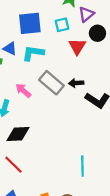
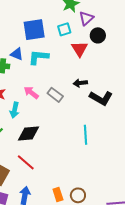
gray rectangle: (51, 83) -> (55, 95), moved, size x0.7
cyan line: (82, 166) -> (86, 135), moved

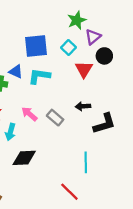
cyan square: (64, 29) -> (68, 47), turned -32
black L-shape: (101, 98) -> (104, 124), turned -50
red line: (26, 162) -> (69, 192), moved

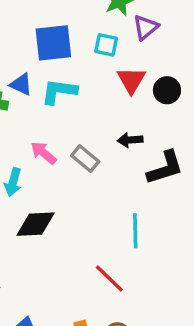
cyan square: (68, 47) -> (106, 45), turned -32
black circle: (104, 56) -> (167, 90), moved

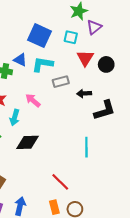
blue square: (53, 43) -> (40, 36), turned 30
gray rectangle: (85, 159) -> (61, 82), moved, turned -56
red line: (109, 278) -> (60, 182), moved

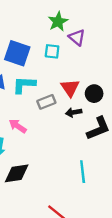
purple triangle: (94, 27) -> (77, 37), turned -35
red triangle: (85, 58) -> (70, 88), moved
black circle: (106, 64) -> (94, 94), moved

